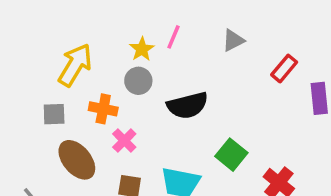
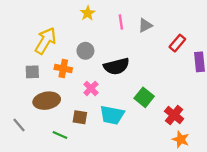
pink line: (173, 37) -> (121, 22), moved, turned -32
yellow star: (142, 49) -> (88, 13), moved
pink cross: (124, 141) -> (91, 88), moved
brown ellipse: (77, 160) -> (47, 101), turned -60

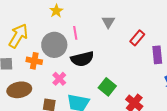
pink line: (121, 22) -> (75, 33), moved
gray triangle: (145, 25) -> (108, 22), turned -32
gray circle: (85, 51) -> (54, 45), size x1.6

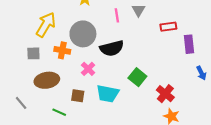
pink line: (75, 33) -> (117, 15), moved
red rectangle: (137, 38) -> (168, 27), turned 42

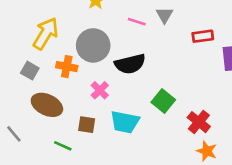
pink line: (117, 15) -> (137, 22), turned -64
gray square: (33, 53) -> (30, 71), turned 32
brown ellipse: (47, 80) -> (47, 105), turned 35

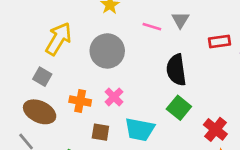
black semicircle: (130, 64) -> (176, 70), moved, turned 96
orange cross: (67, 67) -> (80, 101), moved
brown ellipse: (47, 105) -> (40, 112), moved

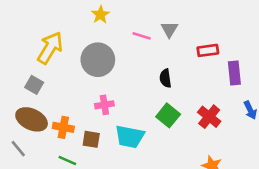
black semicircle: (176, 70) -> (165, 78), size x0.6
pink cross: (114, 97) -> (104, 105), turned 36
orange cross: (80, 101) -> (63, 127), moved
red cross: (215, 129) -> (209, 117), moved

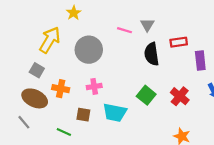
yellow star: (100, 15) -> (74, 13), moved
black semicircle: (165, 78) -> (152, 54), moved, size x1.5
orange cross: (63, 127) -> (61, 89), moved

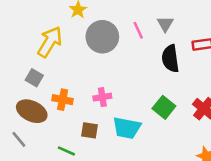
pink line: (125, 30) -> (138, 30), turned 48
gray circle: (89, 50) -> (102, 37), moved

